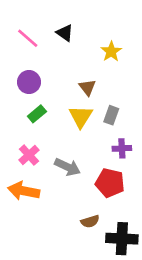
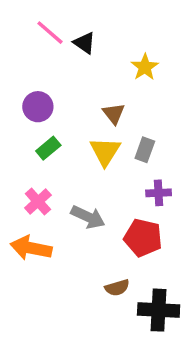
pink line: (28, 38) -> (50, 33), moved

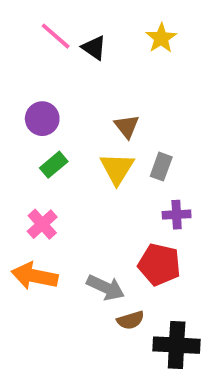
yellow star: (145, 67) -> (161, 38), moved
gray arrow: (88, 217) -> (106, 288), moved

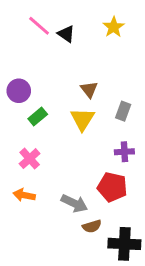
purple circle: (42, 119) -> (19, 91), moved
gray rectangle: (161, 167) -> (123, 111), moved
orange arrow: (35, 276) -> (24, 195), size x0.7

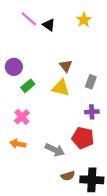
yellow triangle: (82, 119) -> (61, 88), turned -48
brown semicircle: (92, 226) -> (68, 176), moved

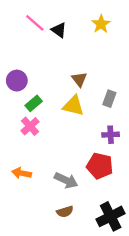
pink cross: (22, 117) -> (30, 126), moved
brown semicircle: (68, 176) -> (65, 212), moved
black cross: (92, 180) -> (111, 216), turned -30

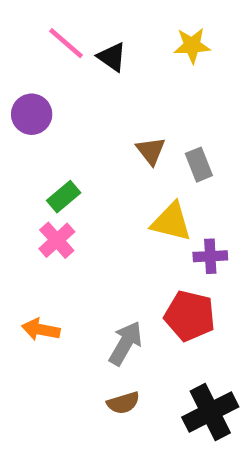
yellow star: (101, 24) -> (192, 45), turned 30
purple circle: (17, 81) -> (32, 114), moved
gray rectangle: (109, 99) -> (199, 165), moved, turned -42
yellow triangle: (73, 106) -> (171, 222), moved
gray arrow: (66, 180) -> (126, 343), turned -85

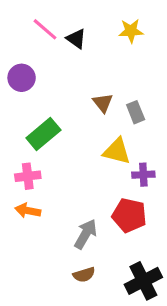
green rectangle: (64, 197) -> (43, 134), size x1.5
pink cross: (57, 240) -> (28, 176), moved, turned 35
orange arrow: (41, 330) -> (28, 211), moved

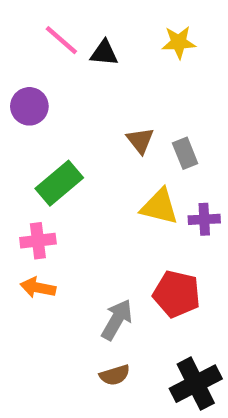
black triangle: (76, 39) -> (104, 53), turned -30
purple cross: (143, 175) -> (204, 219), moved

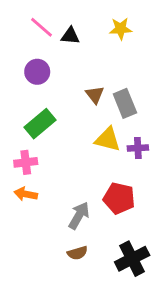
purple circle: (29, 106) -> (37, 72), moved
gray rectangle: (185, 153) -> (125, 103), size x1.4

